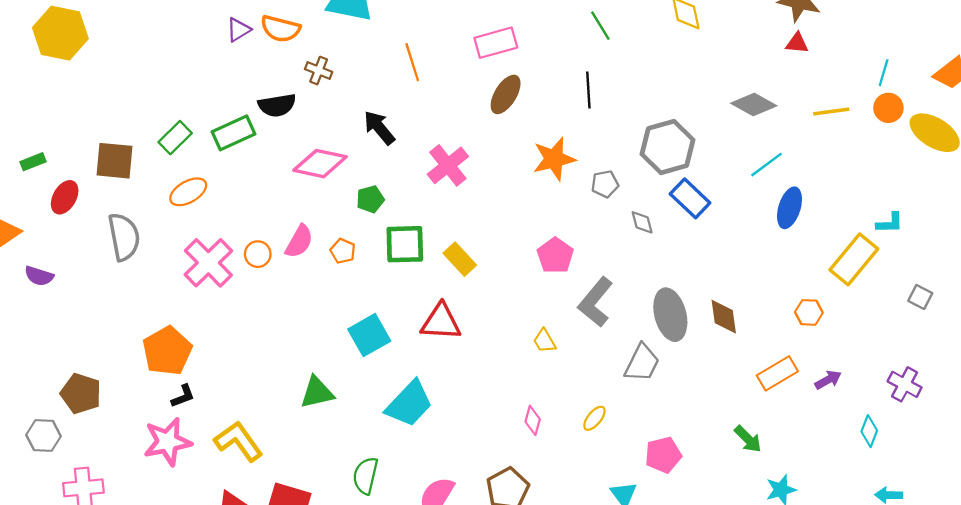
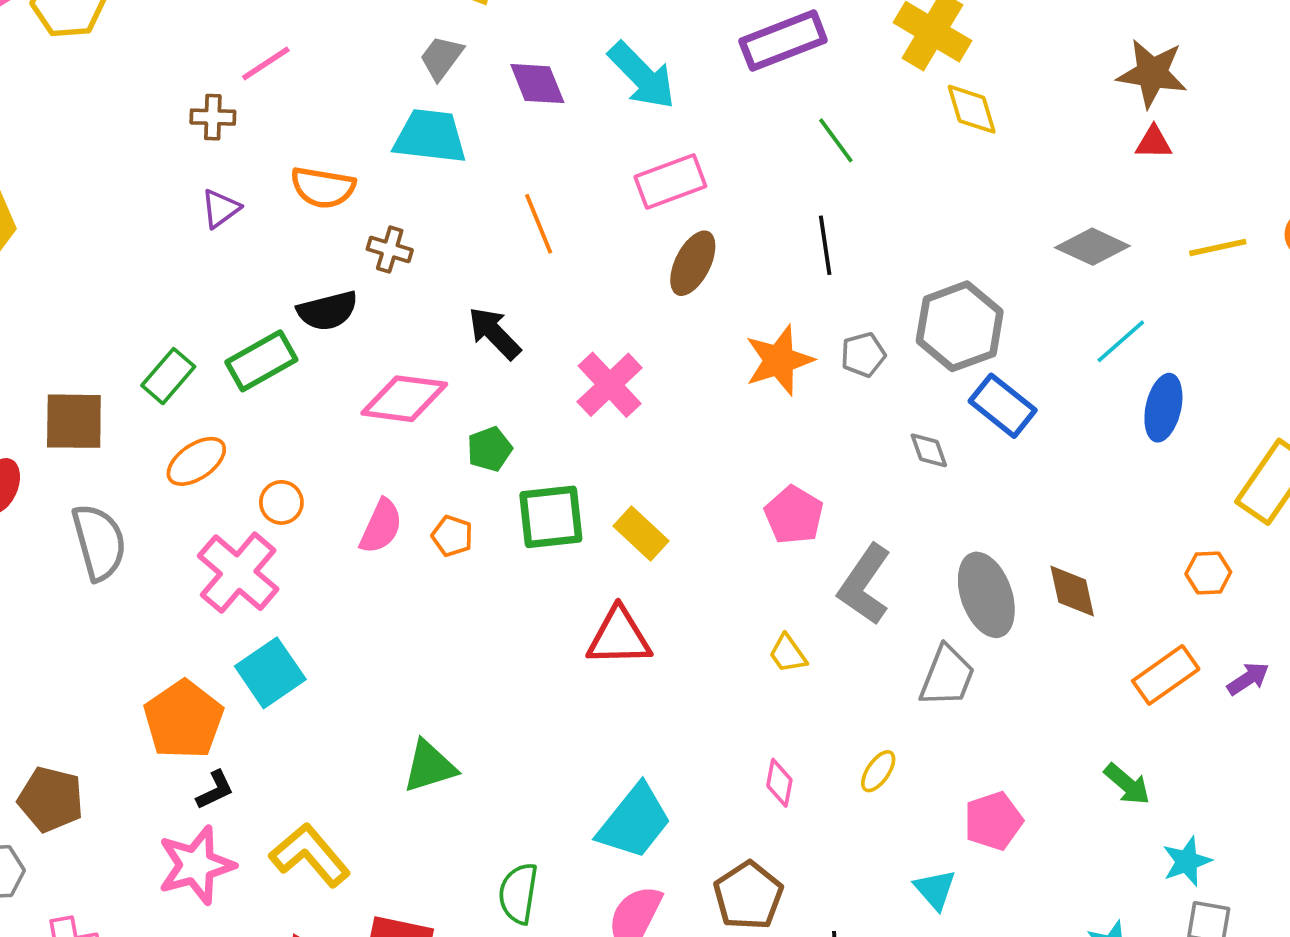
purple triangle: (239, 30) -> (221, 208), moved
gray pentagon: (605, 184) -> (863, 355), moved
orange circle: (258, 254) -> (281, 502), moved
cyan square: (369, 335) -> (270, 673), moved
cyan trapezoid: (409, 404) -> (634, 822), moved

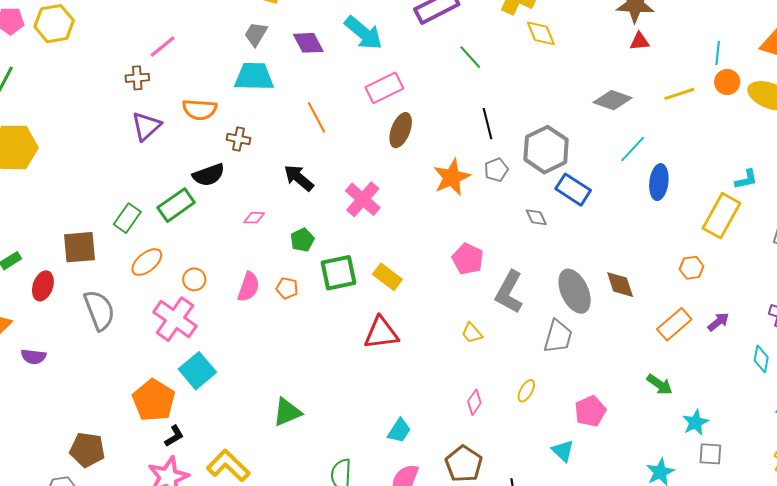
purple triangle: (221, 208) -> (146, 126), size x1.4
black line: (825, 245) -> (487, 124), moved
pink diamond: (404, 399) -> (254, 218), size x0.5
pink diamond: (779, 783) -> (474, 402), turned 30
cyan trapezoid: (634, 822) -> (399, 431), size x0.6

